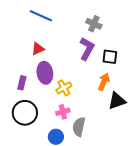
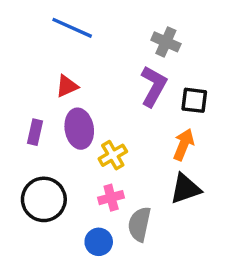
purple rectangle: (22, 83) -> (35, 132), moved
black triangle: (117, 101) -> (185, 189), moved

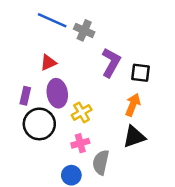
gray cross: (166, 42) -> (84, 30), moved
black circle: (44, 199) -> (39, 124), moved

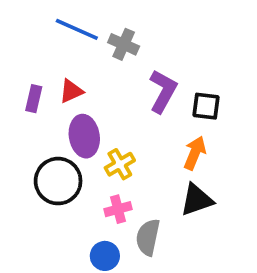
purple rectangle: (25, 96) -> (34, 99), moved

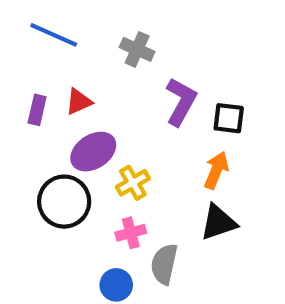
blue line: (77, 29) -> (54, 35), moved
purple ellipse: (84, 136) -> (93, 152), turned 66

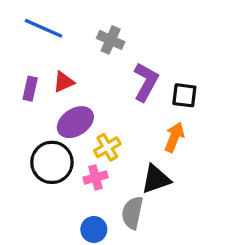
black triangle: (218, 222) -> (156, 179), moved
pink cross: (131, 233) -> (96, 177), moved

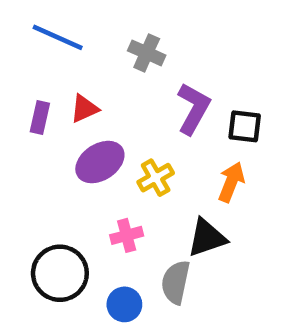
yellow cross: (107, 147) -> (156, 178), moved
black circle: (52, 162) -> (60, 273), moved

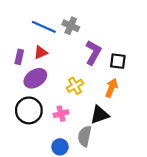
blue line: (58, 37) -> (44, 27), moved
purple ellipse: (100, 162) -> (35, 78), moved
black circle: (60, 273) -> (29, 110), moved

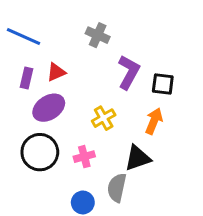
blue line: (44, 27) -> (24, 37), moved

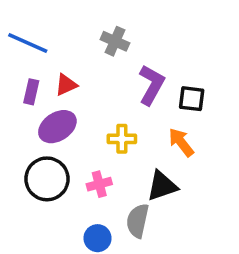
yellow cross: (104, 118) -> (122, 139), turned 30
orange arrow: (154, 121) -> (181, 142), turned -60

